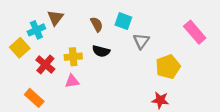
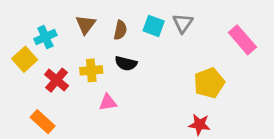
brown triangle: (55, 18) -> (86, 25), moved
brown semicircle: (97, 24) -> (120, 30), turned 40
gray triangle: (141, 41) -> (183, 23), moved
pink triangle: (72, 81) -> (108, 102), moved

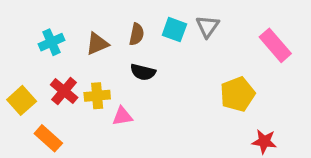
brown triangle: (86, 25) -> (97, 44), moved, turned 30
yellow square: (25, 59) -> (22, 100), moved
yellow cross: (91, 70) -> (97, 96), moved
red star: (199, 124) -> (264, 141), moved

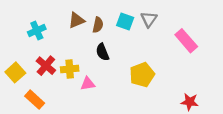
brown triangle: (97, 44) -> (76, 20), moved
pink rectangle: (275, 45) -> (186, 41), moved
black semicircle: (143, 72) -> (102, 52), turned 54
yellow pentagon: (237, 94) -> (142, 75), moved

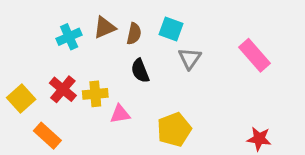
gray triangle: (149, 19) -> (190, 58), moved
cyan cross: (37, 31) -> (69, 37), moved
yellow pentagon: (142, 75) -> (174, 129), moved

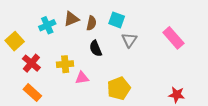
red cross: (63, 89) -> (31, 63), moved
yellow square: (21, 99) -> (15, 41), moved

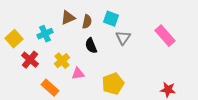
cyan cross: (47, 25) -> (45, 34), moved
yellow cross: (65, 64) -> (62, 61), turned -35
orange rectangle: (32, 93) -> (50, 88), moved

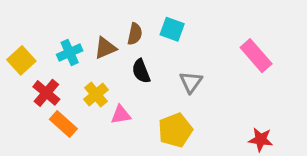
brown triangle: (68, 18) -> (105, 48), moved
gray triangle: (123, 38) -> (191, 82), moved
orange rectangle: (50, 88) -> (63, 124), moved

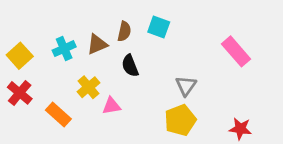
gray triangle: (191, 82) -> (186, 86), moved
red cross: (46, 93) -> (20, 93), moved
yellow pentagon: (175, 130) -> (180, 120), moved

